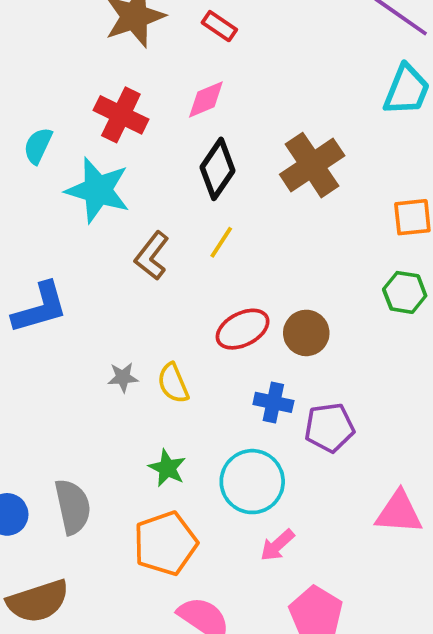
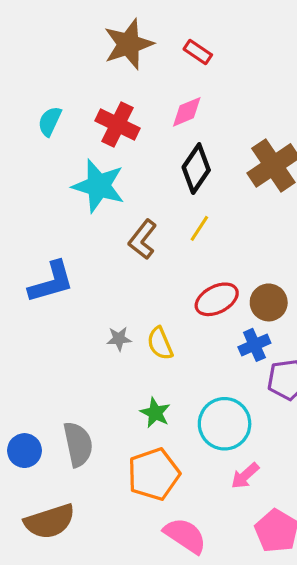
cyan semicircle: (38, 146) -> (50, 121), moved
blue cross: (273, 402) -> (254, 345), moved, turned -36

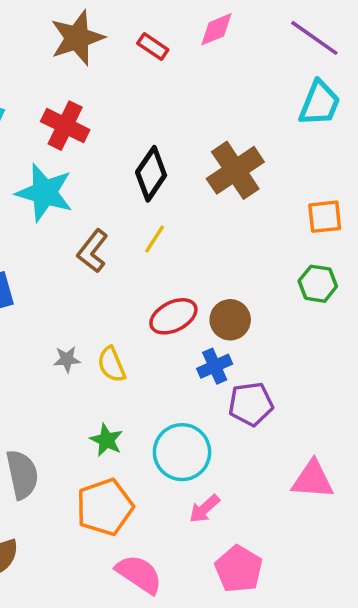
pink diamond: (187, 112) -> (216, 29), moved

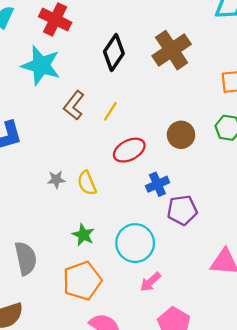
yellow line: (155, 239) -> (110, 111), moved
brown circle: (230, 320) -> (181, 135), moved

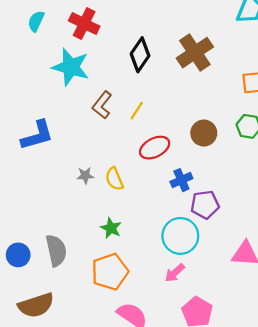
cyan circle: (135, 243) -> (180, 236), moved

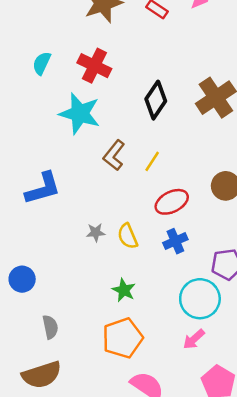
blue cross: (181, 180) -> (175, 241), moved
gray semicircle: (56, 250) -> (50, 327), moved, size x0.7
blue circle: (18, 255) -> (22, 279), moved

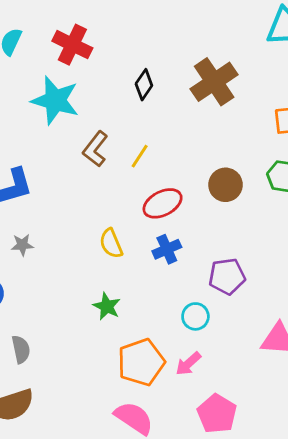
black diamond: (156, 100) -> (144, 85), size x0.7
gray star: (96, 232) -> (22, 245), moved
cyan circle: (200, 299) -> (195, 316), size x0.6
orange pentagon: (123, 338) -> (141, 362), moved

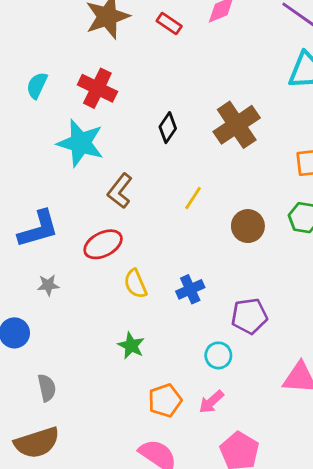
yellow line: (140, 156) -> (193, 198), moved
red ellipse: (163, 203) -> (103, 244), moved
orange pentagon: (141, 362) -> (165, 400), size x0.7

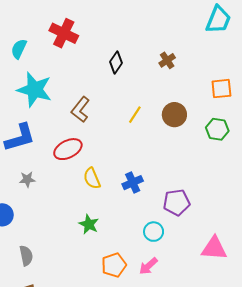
cyan semicircle: (37, 85) -> (19, 49), moved
brown cross: (237, 125) -> (167, 60), size x0.5
cyan star: (81, 143) -> (35, 90), moved
brown circle: (248, 226) -> (174, 115), moved

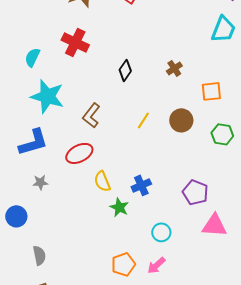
orange square: (221, 89) -> (211, 91), moved
purple pentagon: (177, 202) -> (195, 192), moved, turned 30
green star: (89, 224) -> (119, 207), moved
pink triangle: (214, 248) -> (214, 225), moved

